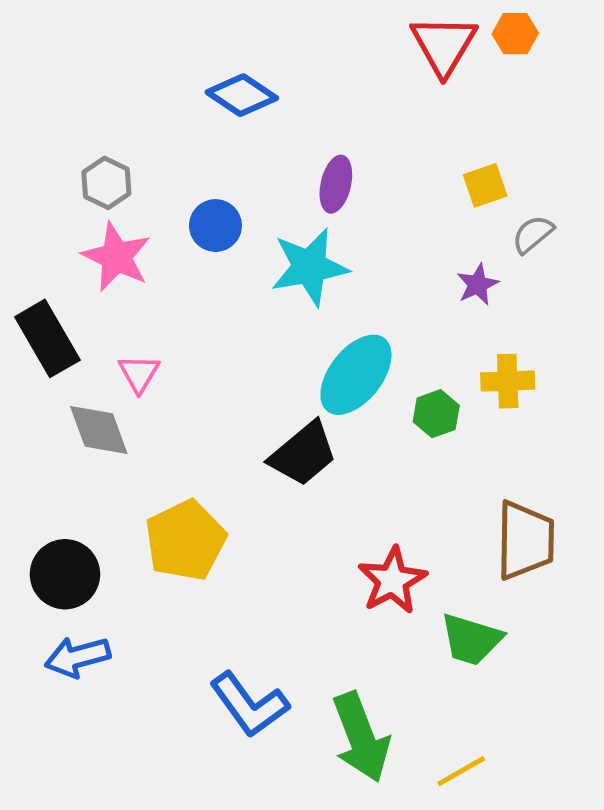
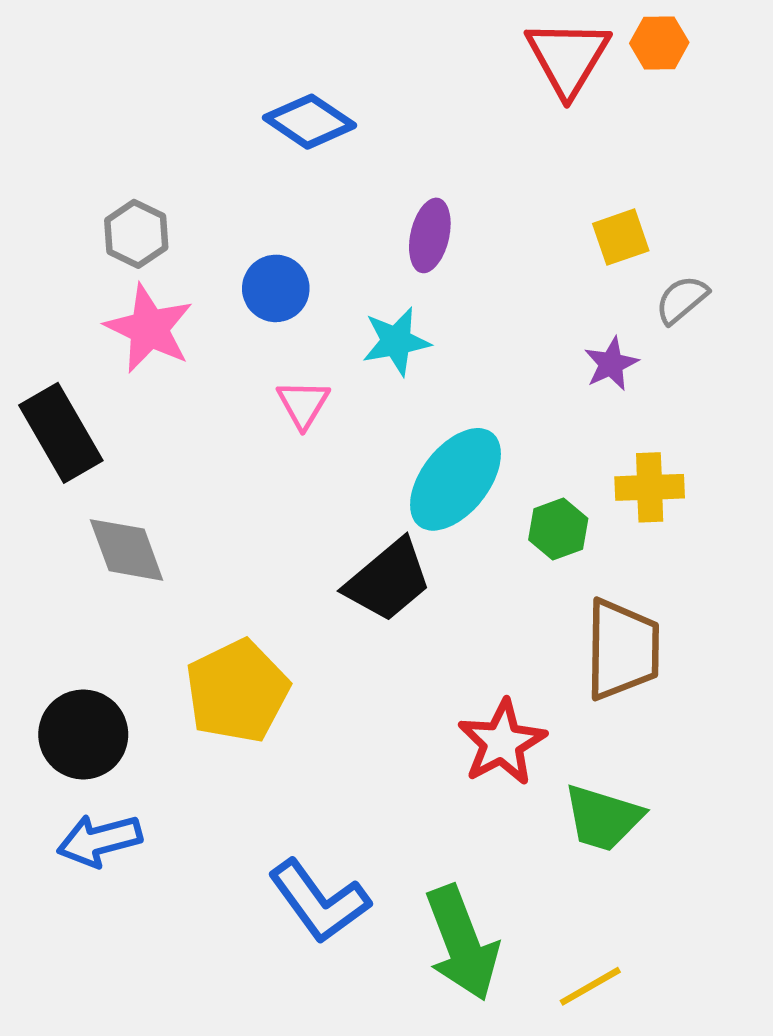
cyan star: (310, 267) -> (396, 341), size x0.7
pink triangle: (139, 374) -> (303, 404), moved
brown trapezoid: (525, 540) -> (622, 649), moved

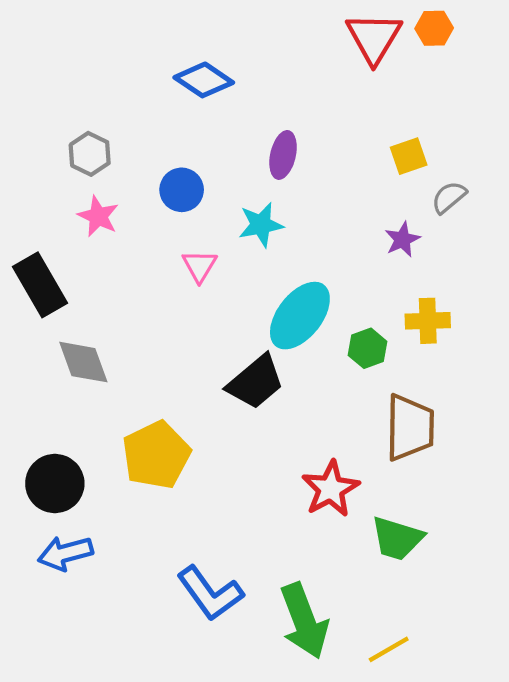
pink star: (149, 329) -> (98, 216), size x0.7

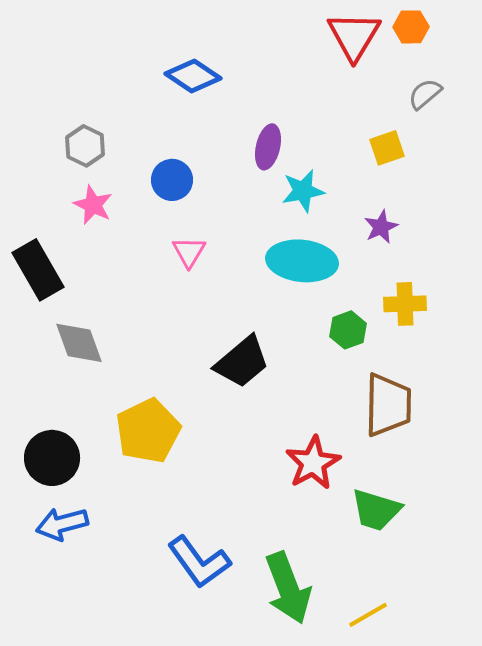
gray semicircle: (449, 197) -> (425, 94), moved
cyan star: (261, 225) -> (303, 191), moved
cyan ellipse: (300, 316) -> (302, 261), moved, turned 58

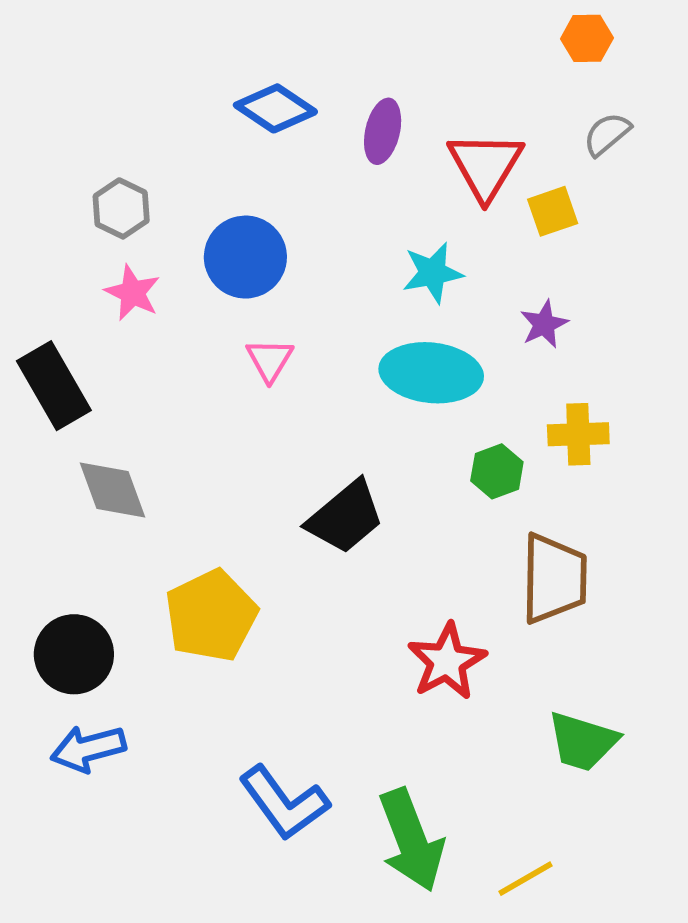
red triangle: (354, 36) -> (485, 166), moved
purple ellipse: (268, 147) -> (383, 131), moved
blue circle: (172, 180) -> (245, 257), size x1.4
green trapezoid: (376, 510) -> (583, 741), moved

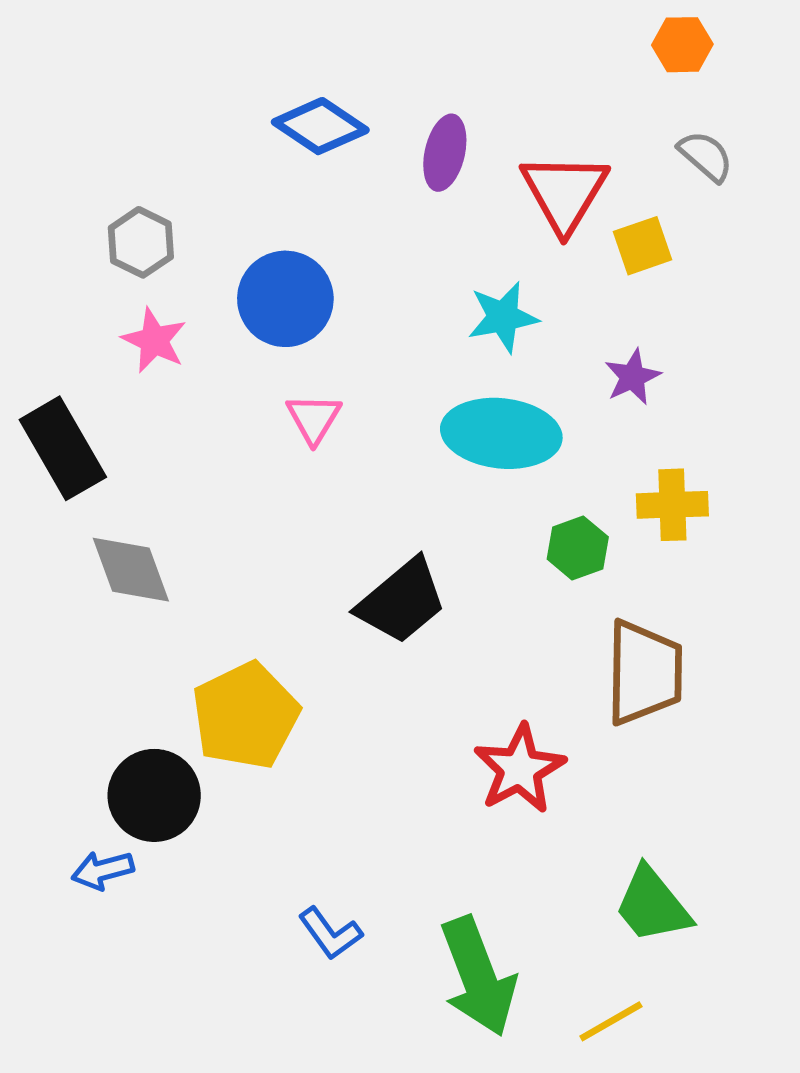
gray semicircle: (607, 134) -> (706, 156), turned 81
black circle: (74, 654) -> (154, 795), moved
green trapezoid: (583, 741) -> (652, 905), moved, turned 34
blue arrow: (88, 749) -> (103, 870), size x0.7
blue L-shape: (284, 803) -> (330, 933), size x0.6

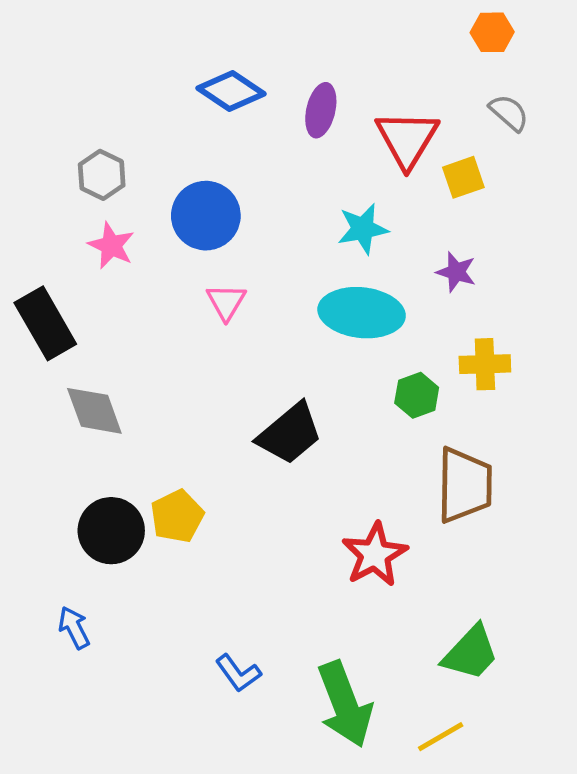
purple star: (633, 377) -> (456, 272), turned -30
yellow pentagon: (246, 716) -> (177, 516), size x0.7
black circle: (154, 795) -> (111, 531), moved
blue arrow: (103, 870) -> (74, 628), turned 78
green trapezoid: (652, 905) -> (471, 653), turned -98

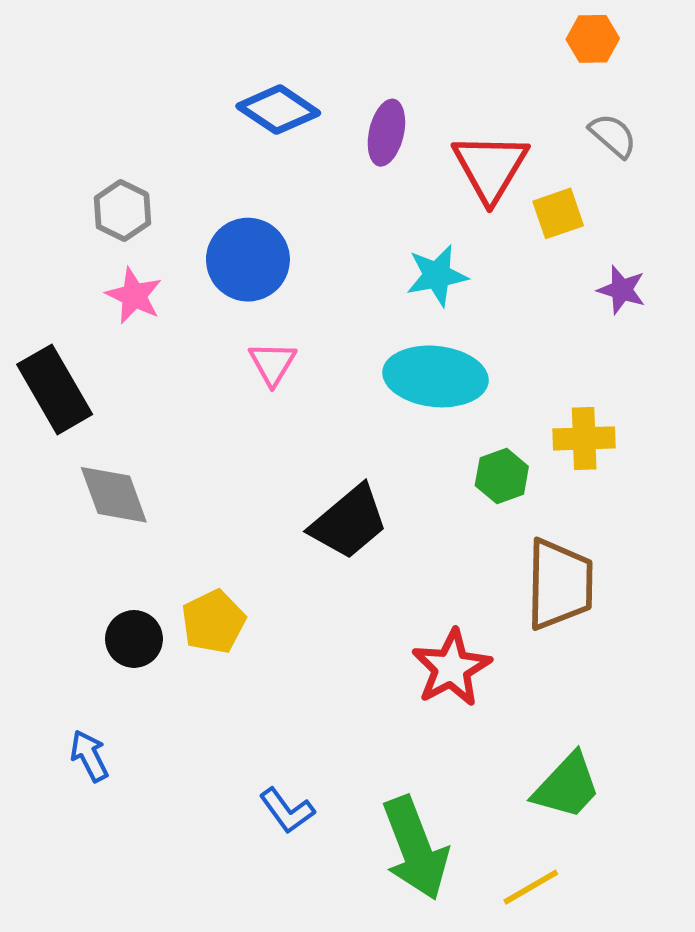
purple star: (456, 272) -> (622, 290), moved
black circle: (111, 531) -> (134, 639), size x0.7

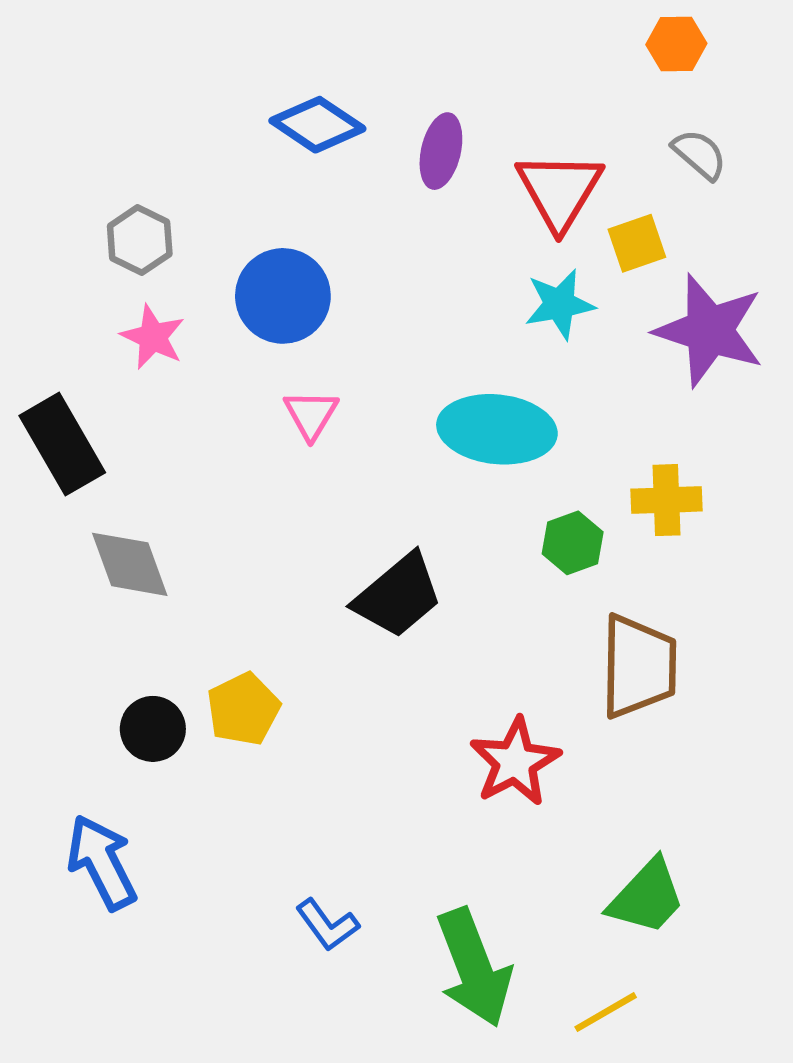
cyan star: (437, 275) -> (559, 304), moved
purple star: (622, 290) -> (709, 330), size x2.0
blue arrow: (89, 756) -> (102, 862), size x1.6

